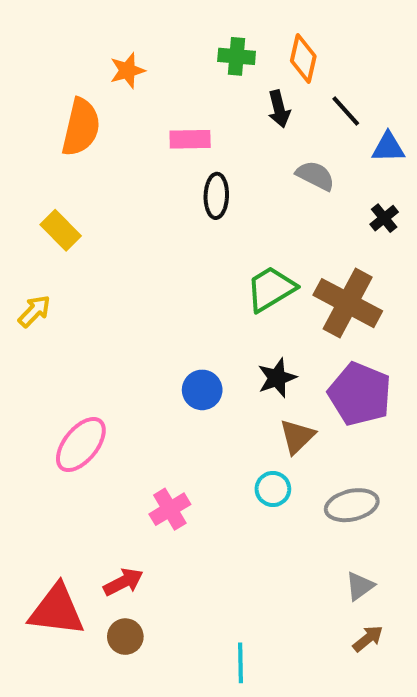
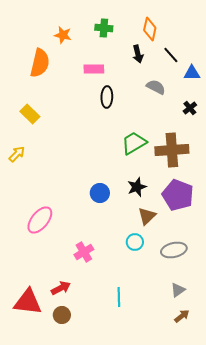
green cross: (237, 56) -> (104, 28), moved
orange star: (127, 71) -> (63, 35), turned 30
brown cross: (348, 303) -> (172, 150), turned -32
cyan line: (241, 663) -> (119, 297), moved

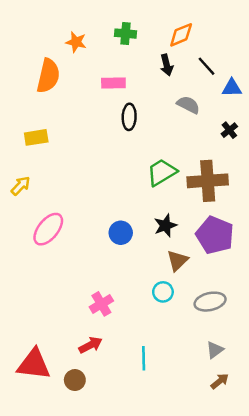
orange diamond: (150, 29) -> (181, 35), turned 55
yellow rectangle: (30, 114) -> (36, 137), turned -54
pink ellipse: (40, 220) -> (48, 229), moved
red arrow: (61, 288) -> (91, 345), moved

